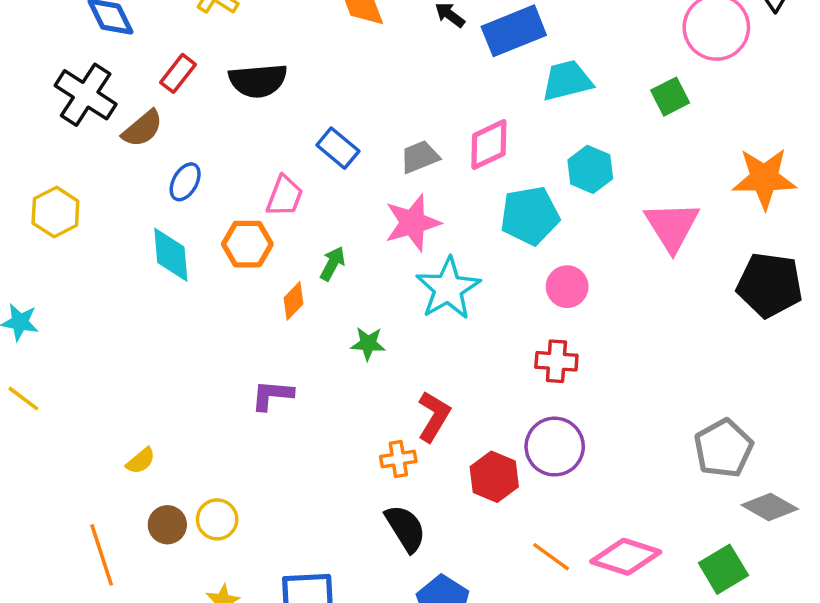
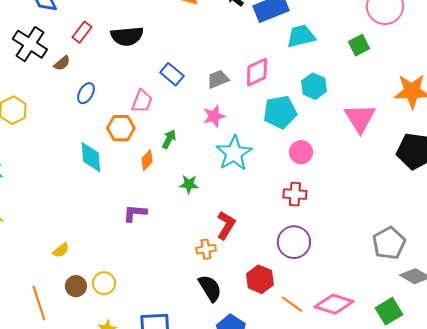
brown semicircle: (142, 129) -> (62, 63), size x0.7
pink star: (413, 223) -> (214, 116), size x0.7
cyan diamond: (171, 255) -> (91, 157), moved
red hexagon: (494, 477) -> (260, 279), moved

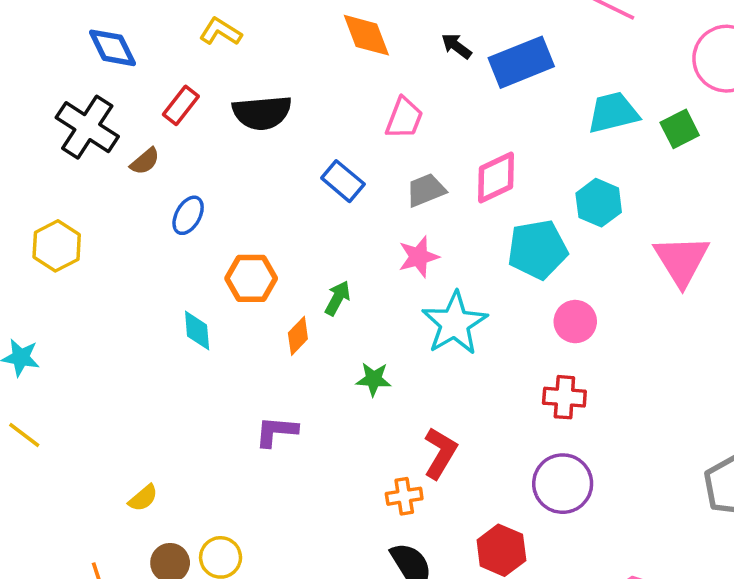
cyan trapezoid: (301, 36) -> (613, 113), moved
pink trapezoid: (142, 101) -> (404, 118), moved
cyan diamond: (91, 157) -> (197, 331), size x0.7

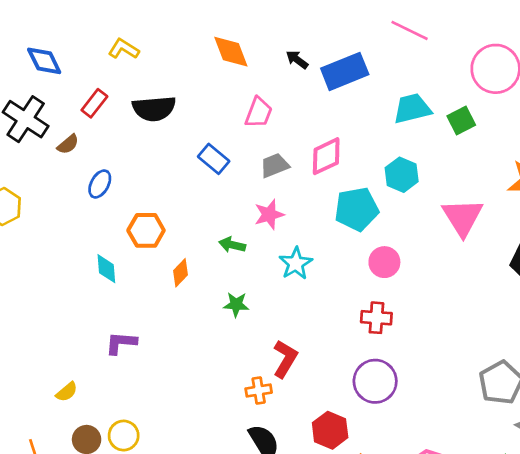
green arrow: (338, 298) -> (232, 245), moved, turned -105
cyan star: (455, 323) -> (296, 263), size x0.7
purple L-shape: (276, 431) -> (121, 343), moved

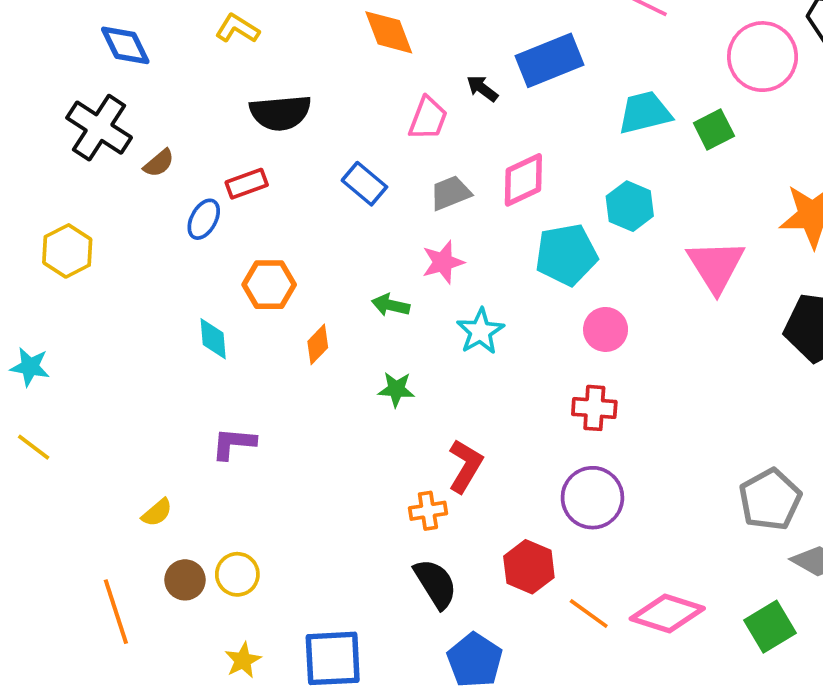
black arrow: (297, 60) -> (482, 88), moved
red rectangle: (94, 103) -> (247, 184), moved, turned 32

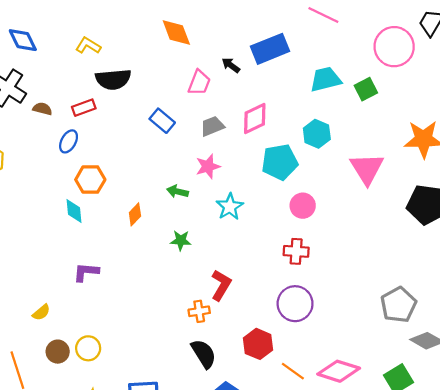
yellow L-shape: (237, 29) -> (88, 46), moved
brown semicircle: (159, 163) -> (42, 109), turned -126
red rectangle: (247, 184) -> (84, 108), moved
orange hexagon: (269, 285) -> (90, 180), moved

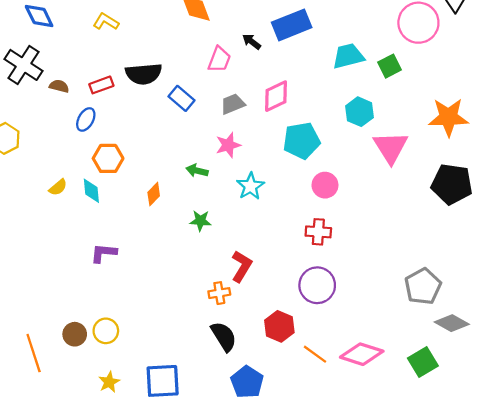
black semicircle: (113, 79) -> (144, 74), moved
cyan hexagon: (317, 134) -> (359, 112), moved
yellow semicircle: (41, 312) -> (58, 187), moved

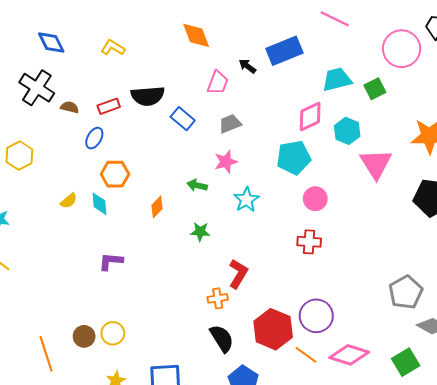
pink diamond: (276, 96) -> (310, 116), moved
purple circle: (317, 285) -> (316, 316), moved
red hexagon: (279, 326) -> (273, 329), size x1.4

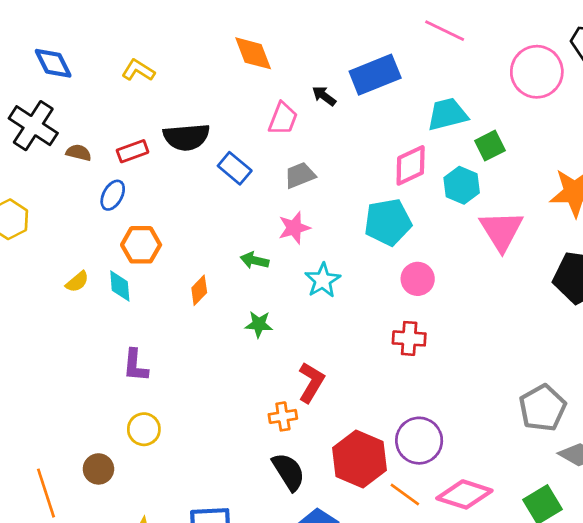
green square: (375, 89) -> (490, 146), moved
purple L-shape: (111, 261) -> (135, 365), turned -90
yellow circle: (113, 333) -> (144, 429), moved

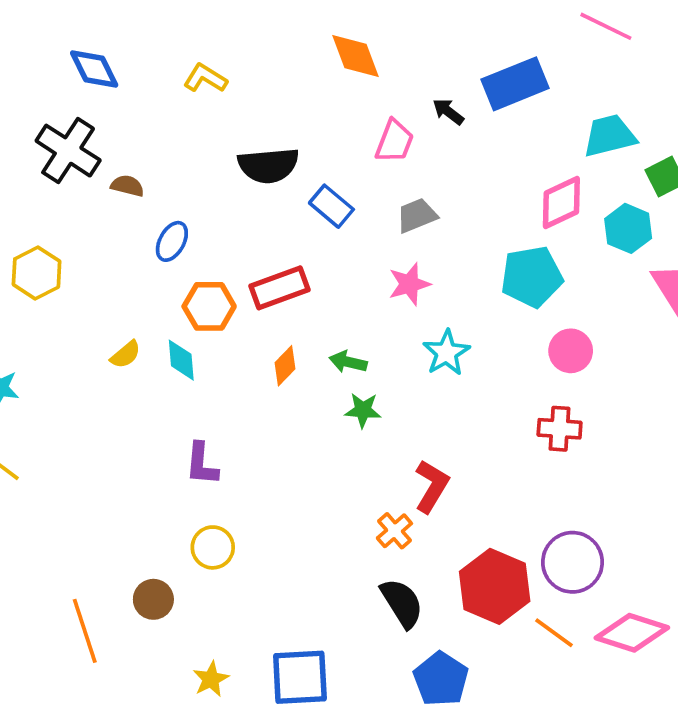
red rectangle: (133, 151) -> (279, 288), moved, size x1.4
green arrow: (255, 260) -> (348, 362), moved
orange cross: (283, 416) -> (394, 531), turned -32

